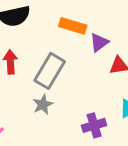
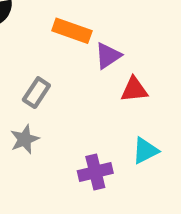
gray rectangle: (50, 71) -> (36, 93), size x0.6

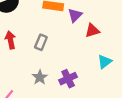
gray star: (25, 139) -> (40, 77), moved
purple cross: (95, 172) -> (68, 79), moved

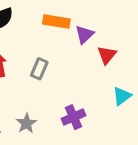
red triangle: (92, 30) -> (107, 55), turned -35
gray star: (40, 77) -> (26, 123), moved

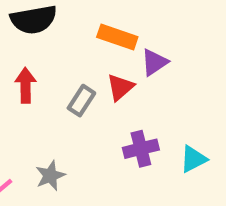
red triangle: (107, 55) -> (120, 87), moved
purple cross: (73, 117) -> (141, 149), moved

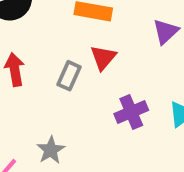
purple triangle: (154, 62) -> (166, 32), moved

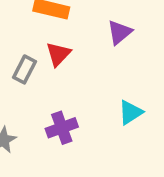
purple cross: (131, 112) -> (62, 128), moved

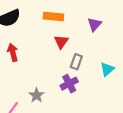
gray rectangle: (24, 69) -> (76, 62), moved

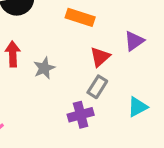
red triangle: (61, 42) -> (100, 57), moved
gray star: (37, 95) -> (44, 68), moved

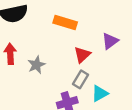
cyan triangle: (138, 107) -> (100, 93), moved

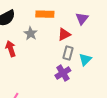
red triangle: (82, 55) -> (64, 34), turned 32
gray star: (36, 65) -> (31, 33), moved

